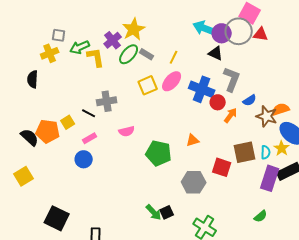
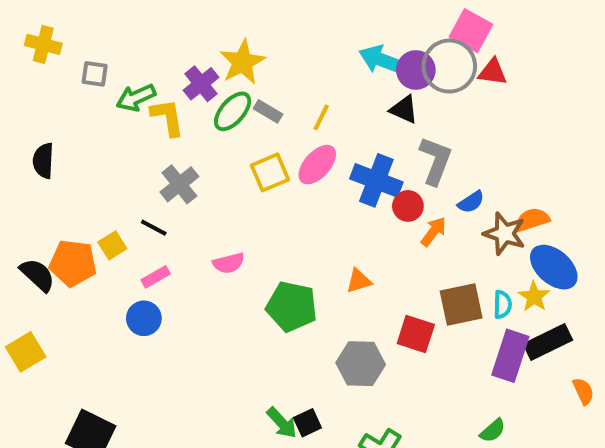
yellow cross: (50, 53) -> (43, 44), moved, turned 36
gray cross: (107, 101) -> (179, 184), moved, turned -30

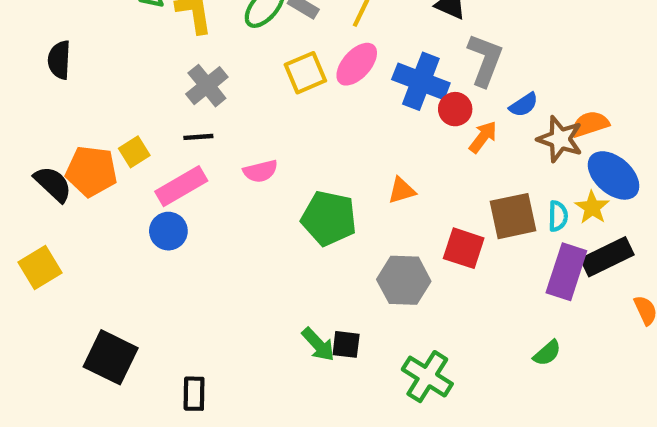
black line: (154, 228) -> (198, 137), moved, turned -32
pink rectangle: (156, 277) -> (181, 186), size x1.6
black square: (307, 423) -> (346, 344), turned 32

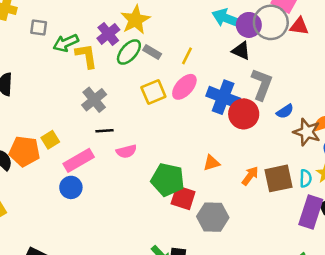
red circle: (455, 109) -> (244, 114), size x1.5
black line: (198, 137) -> (104, 131), moved
orange arrow: (483, 137) -> (250, 176), moved
red square: (464, 248) -> (183, 198), moved

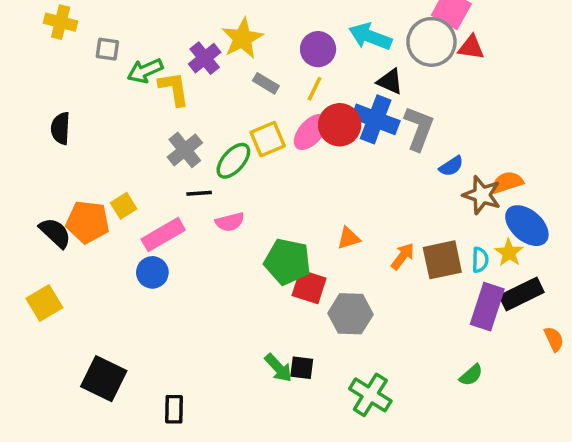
purple circle: (249, 25) -> (318, 49), moved
green ellipse: (129, 52) -> (233, 161), moved
blue cross: (223, 97) -> (376, 119), moved
red circle: (244, 114) -> (340, 125), moved

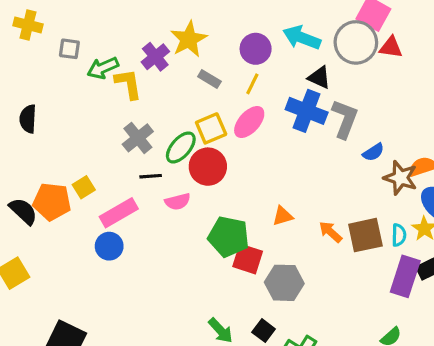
red circle: (340, 125) -> (208, 167), moved
orange arrow: (403, 256) -> (330, 232), turned -85
black square: (302, 368) -> (264, 331), moved, turned 30

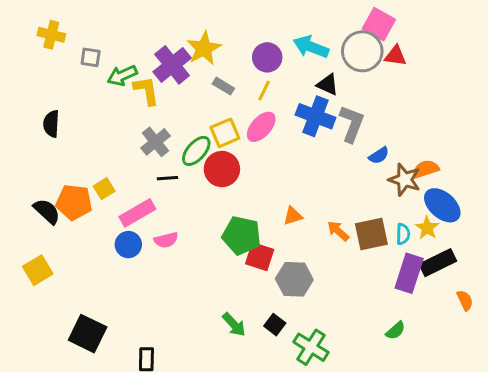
purple cross: (155, 57) -> (172, 65), size x1.4
pink semicircle: (178, 202) -> (166, 240), moved

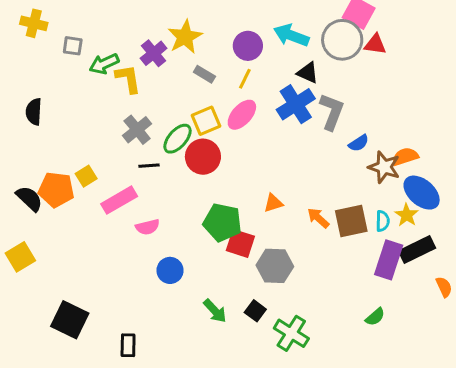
purple cross: (172, 65) -> (154, 53), size x0.7
blue cross: (315, 116) -> (296, 104), turned 36
blue circle: (128, 245) -> (170, 270), moved

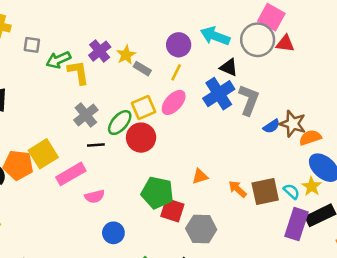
yellow star: (185, 37) -> (126, 55), moved, size x0.7
brown star: (384, 167) -> (293, 124), moved
yellow square: (86, 176) -> (43, 154), size x1.6
cyan semicircle: (383, 221) -> (291, 191), turned -48

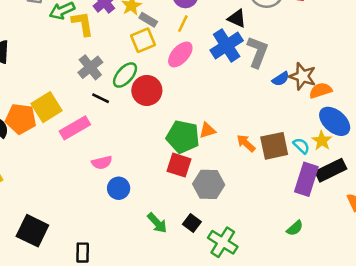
yellow square: (144, 107) -> (143, 40), moved
black line: (96, 145) -> (101, 98), turned 30
green pentagon: (157, 193) -> (183, 137), moved
pink semicircle: (95, 196) -> (102, 163), moved

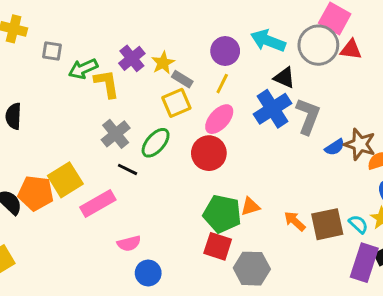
red circle: (147, 90) -> (209, 153), moved

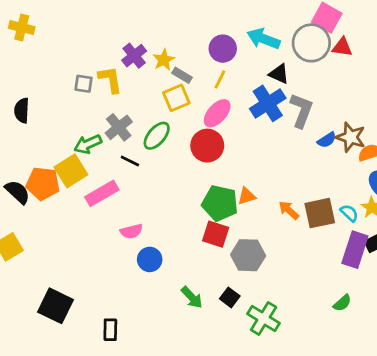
gray square: (52, 51) -> (84, 84), moved
green arrow: (83, 69) -> (88, 144), moved

